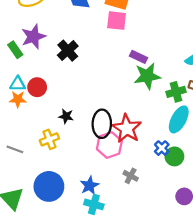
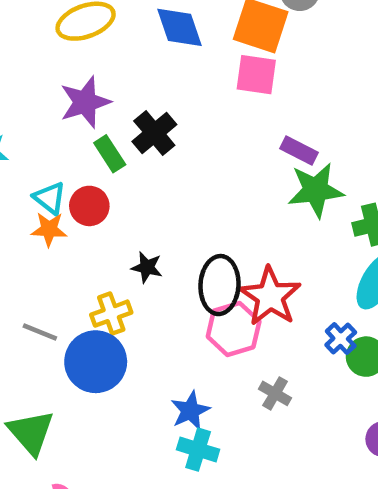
green rectangle: (15, 50) -> (110, 154), moved
cyan triangle: (18, 84) -> (50, 198), turned 35
blue circle: (49, 186) -> (96, 362), moved

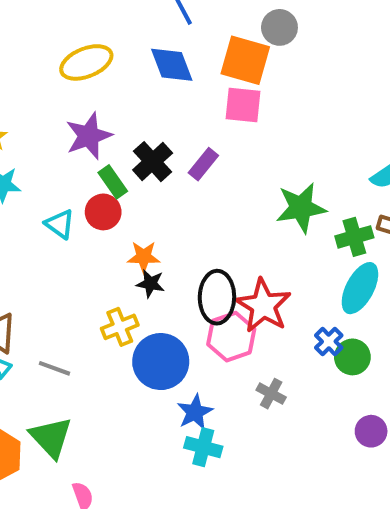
purple rectangle: (299, 150) -> (203, 164), moved, turned -76
red circle: (89, 206) -> (103, 212), moved
orange star: (49, 229) -> (144, 257), moved
gray line: (40, 332) -> (55, 368), moved
blue circle: (96, 362) -> (161, 362), moved

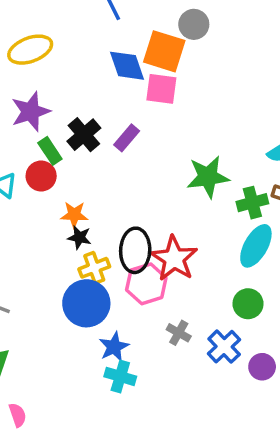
blue diamond: (172, 65) -> (127, 66), moved
yellow cross: (120, 327) -> (94, 268), moved
blue cross: (329, 342) -> (224, 347), moved, size x1.4

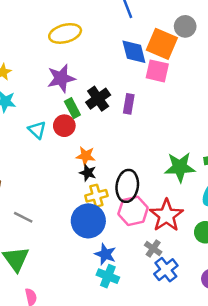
purple rectangle: (127, 138) -> (129, 104), turned -36
green star: (208, 177) -> (180, 167), moved
red star: (174, 258) -> (166, 215), moved
blue star: (114, 347) -> (105, 254), turned -30
blue cross: (224, 347) -> (166, 270), moved

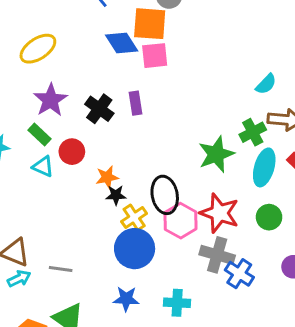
green rectangle: (72, 108) -> (40, 134), moved
gray cross: (153, 249) -> (217, 255), size x1.6
blue star: (105, 254) -> (126, 299), moved

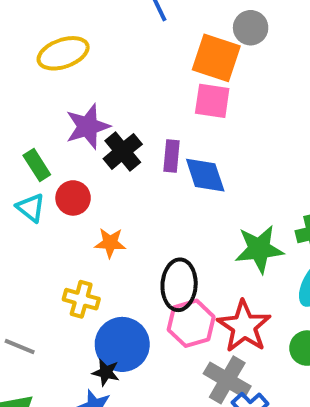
blue diamond: (122, 43) -> (205, 175), moved
purple star: (50, 100) -> (88, 127), moved
black star: (116, 195) -> (106, 372), moved
yellow cross: (134, 217) -> (81, 299), moved, turned 35

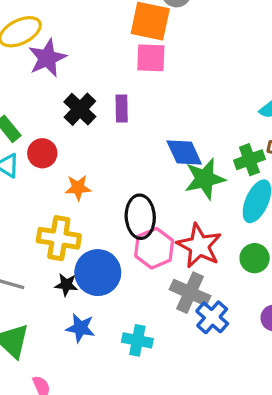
purple star: (88, 127) -> (47, 58), moved
blue diamond: (205, 175) -> (184, 152), moved
yellow cross: (81, 299) -> (59, 238), size x1.4
black star: (106, 372) -> (66, 285), moved

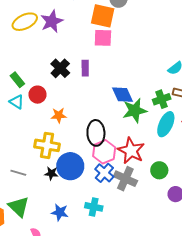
purple star: (47, 58) -> (52, 21), moved
green circle: (255, 258) -> (159, 170), moved
blue cross: (212, 317) -> (104, 173), moved
blue star: (80, 328) -> (60, 212), moved

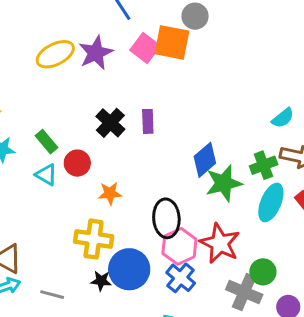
pink square: (103, 38) -> (145, 48), moved, turned 36
blue diamond: (123, 95) -> (205, 160), turned 75
gray line: (18, 173) -> (52, 295), moved
gray cross: (125, 179) -> (244, 292), moved

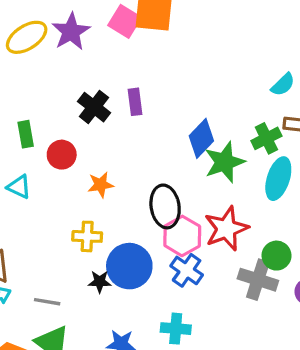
green rectangle: (46, 142) -> (26, 134), turned 35
cyan triangle: (46, 175) -> (19, 187), moved
yellow cross: (94, 239) -> (87, 236), size x0.7
red star: (220, 243) -> (226, 229), turned 30

